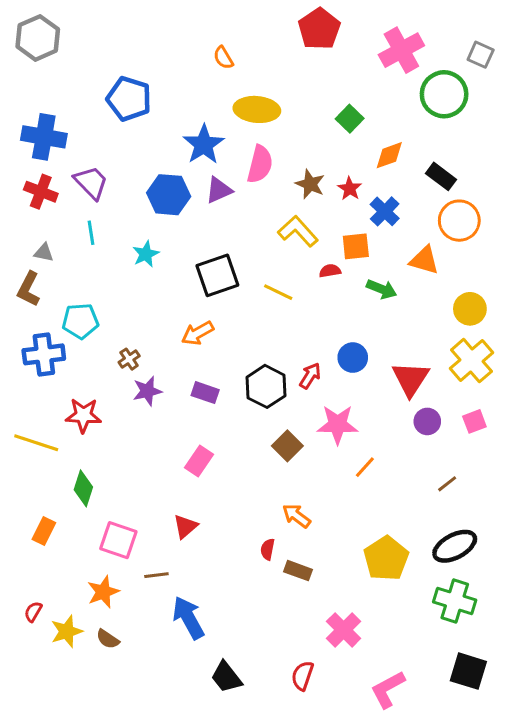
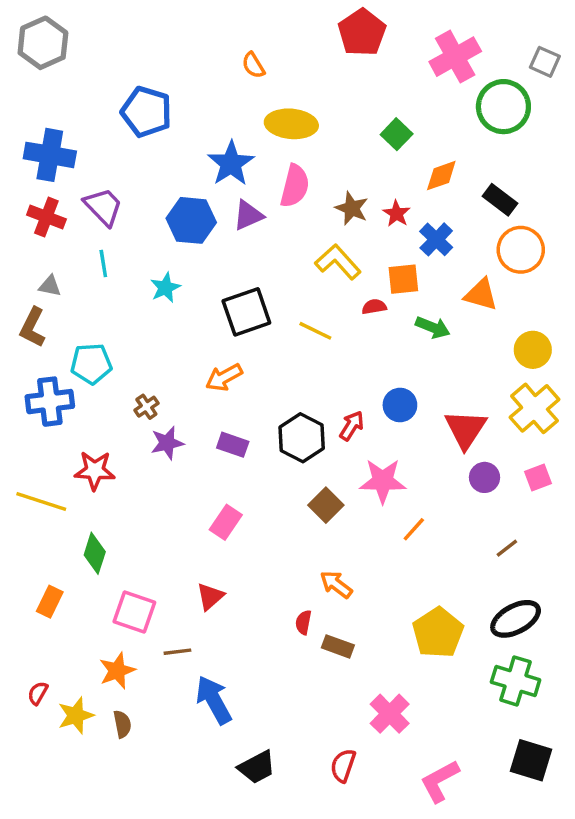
brown semicircle: (108, 639) -> (122, 724), turned -135
black trapezoid: (226, 677) -> (257, 767), turned -80

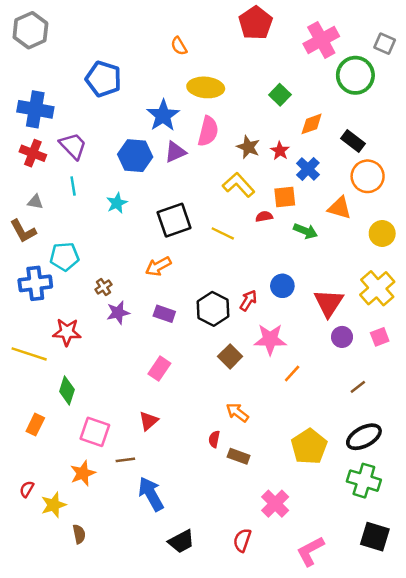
brown L-shape: (33, 327) -> (23, 231), turned -56
yellow circle: (533, 350) -> (382, 233), moved
brown semicircle: (122, 724) -> (79, 534), moved

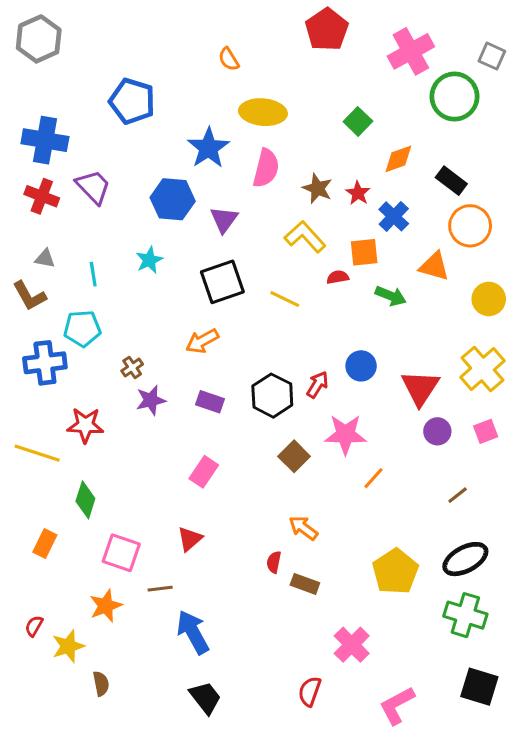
purple triangle: (175, 152) -> (224, 220), moved, turned -30
cyan line: (73, 186) -> (93, 274), moved
black trapezoid: (181, 541) -> (205, 698), moved, turned -100

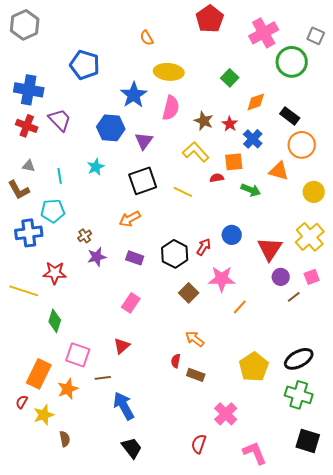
brown line: (458, 495) -> (294, 297), moved
orange rectangle: (45, 543) -> (39, 374), moved, size x1.6
pink L-shape: (397, 705) -> (255, 453), turned 96

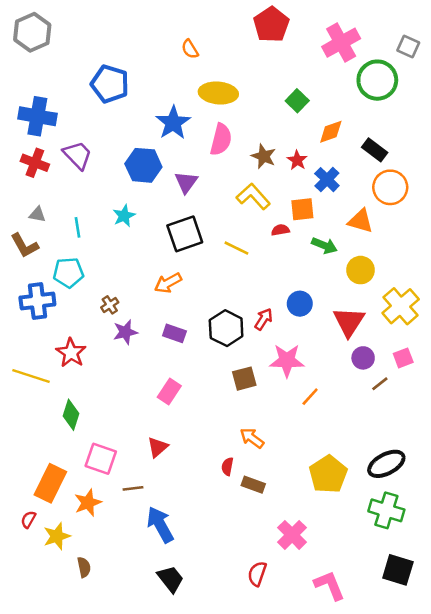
yellow circle: (314, 192) -> (361, 270), moved
red star: (55, 273) -> (71, 353), turned 30
brown square: (189, 293) -> (244, 379), turned 30

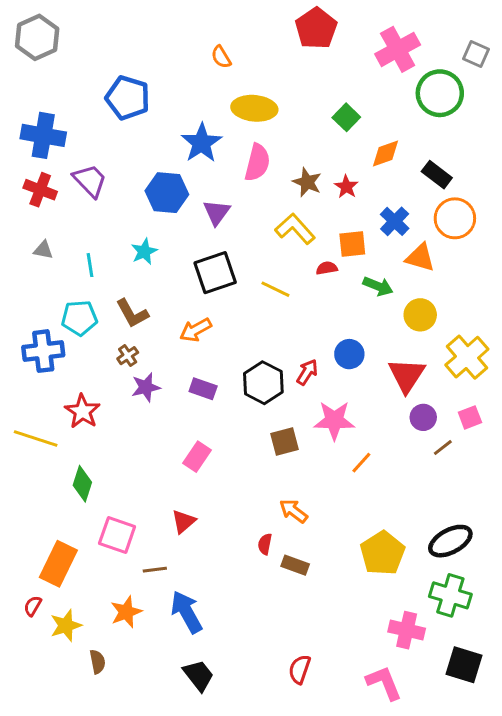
blue cross: (327, 180) -> (395, 221), moved
brown L-shape: (25, 245) -> (132, 313), moved
orange star: (88, 503) -> (126, 612), moved
pink cross: (292, 535) -> (407, 630), moved, turned -32

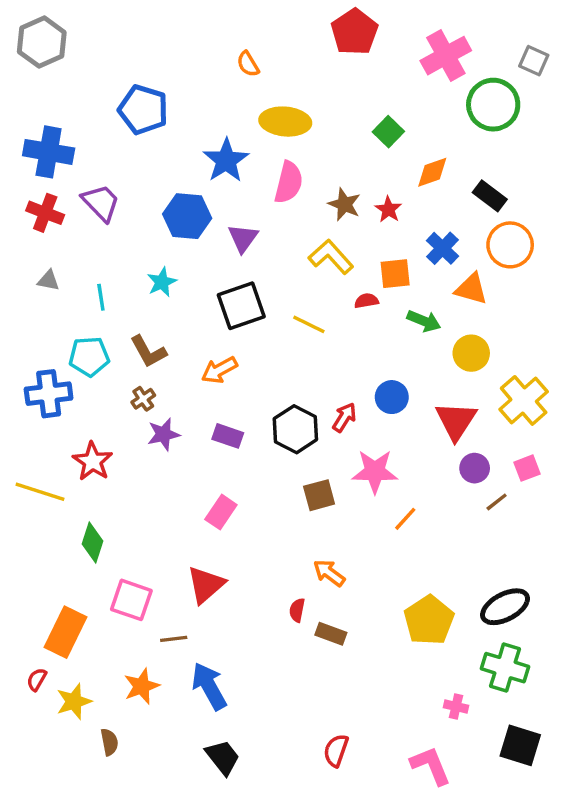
red triangle: (183, 521) -> (206, 585), size x1.4
pink cross: (407, 630) -> (456, 706), size x0.6

